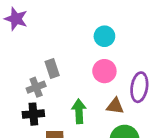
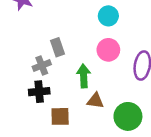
brown triangle: (115, 106) -> (95, 101), moved
green arrow: (79, 111) -> (84, 76), moved

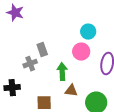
cyan circle: (108, 16) -> (88, 32), moved
black cross: (39, 92) -> (12, 88), moved

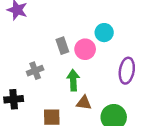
gray rectangle: (42, 50) -> (62, 46), moved
pink circle: (81, 52) -> (85, 49), moved

